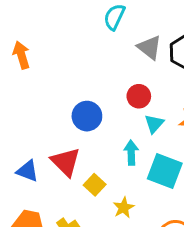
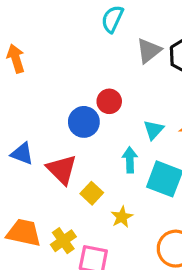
gray triangle: (149, 47) -> (149, 51), turned 44
red circle: (139, 96) -> (109, 101), moved
blue triangle: (27, 171) -> (22, 154), moved

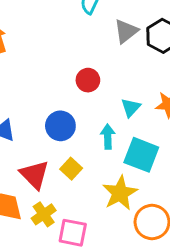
blue circle: (84, 122) -> (60, 126), moved
red triangle: (62, 169) -> (35, 175), moved
yellow star: (122, 217) -> (120, 193), moved, size x1.6

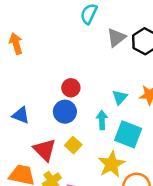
red circle: (88, 80) -> (71, 88), moved

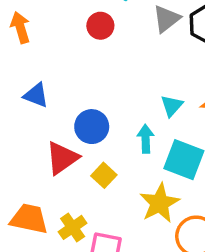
red circle: (71, 88) -> (100, 26), moved
blue triangle: (21, 115) -> (36, 95), moved
red triangle: (45, 150) -> (62, 158), moved, turned 40

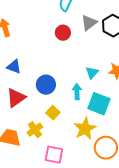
red circle: (100, 26) -> (63, 33), moved
red triangle: (62, 158) -> (16, 98), moved
yellow cross: (73, 227) -> (35, 130), moved

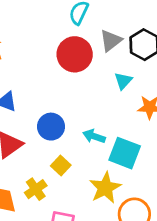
red circle: (63, 33) -> (75, 54), size x1.6
cyan triangle: (92, 73) -> (123, 81), moved
cyan arrow: (77, 92) -> (94, 136), turned -70

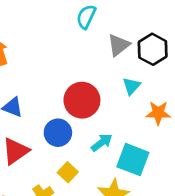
red circle: (75, 54) -> (82, 100), moved
cyan arrow: (94, 136) -> (102, 143), turned 125

